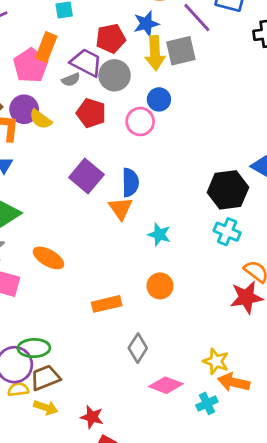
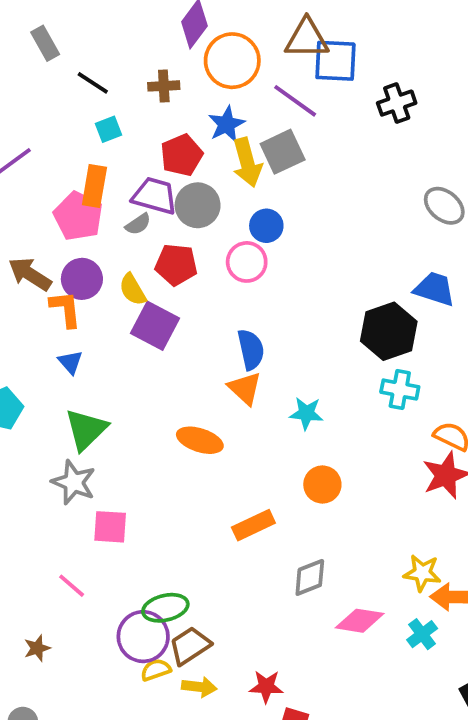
yellow semicircle: (40, 119) -> (133, 290), moved, turned 35
purple square: (86, 176) -> (155, 326), moved
orange ellipse: (49, 258) -> (200, 440), moved
gray diamond: (138, 348) -> (310, 577), turned 48

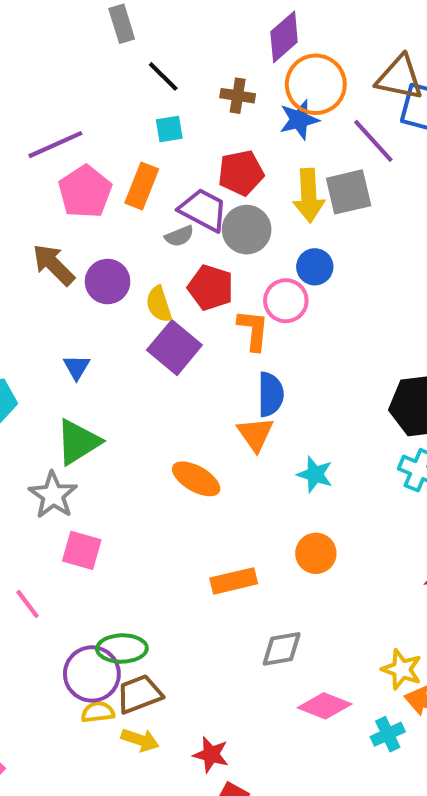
blue star: (227, 124) -> (299, 120), moved
pink pentagon: (78, 216) -> (85, 192), moved
orange L-shape: (66, 309) -> (253, 330), moved

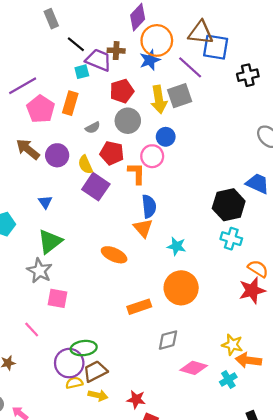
purple trapezoid: (203, 210) -> (98, 60), moved
orange circle: (316, 553) -> (181, 288), size x1.6

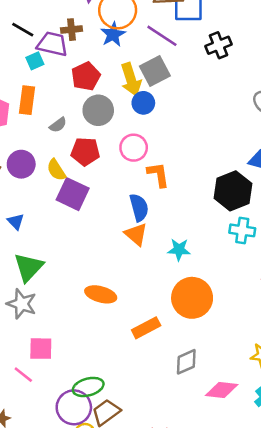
black cross: (248, 75) -> (219, 45), moved
blue circle: (166, 137) -> (143, 103), moved
orange L-shape: (137, 173) -> (158, 175), moved
orange ellipse: (114, 255) -> (101, 294), moved
pink square: (57, 298) -> (41, 349), moved

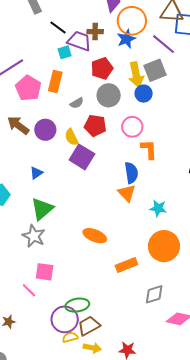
blue triangle: (16, 222) -> (36, 173), turned 32

